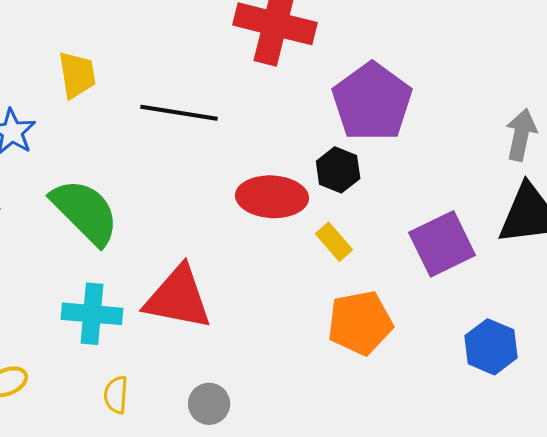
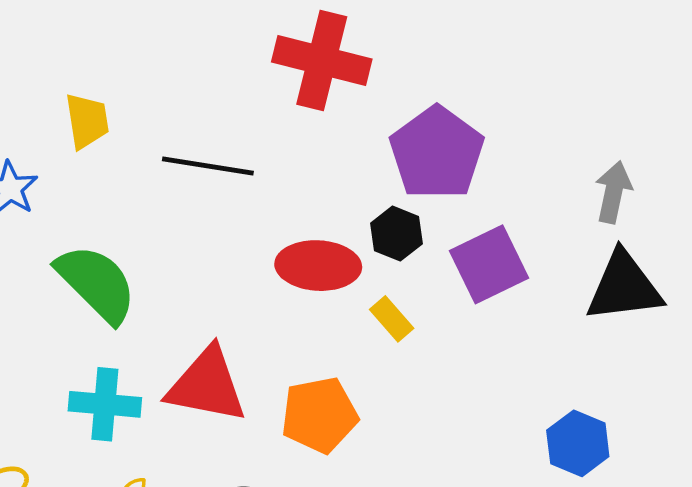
purple square: (442, 244) -> (489, 264), moved
orange pentagon: (360, 323) -> (319, 415), moved

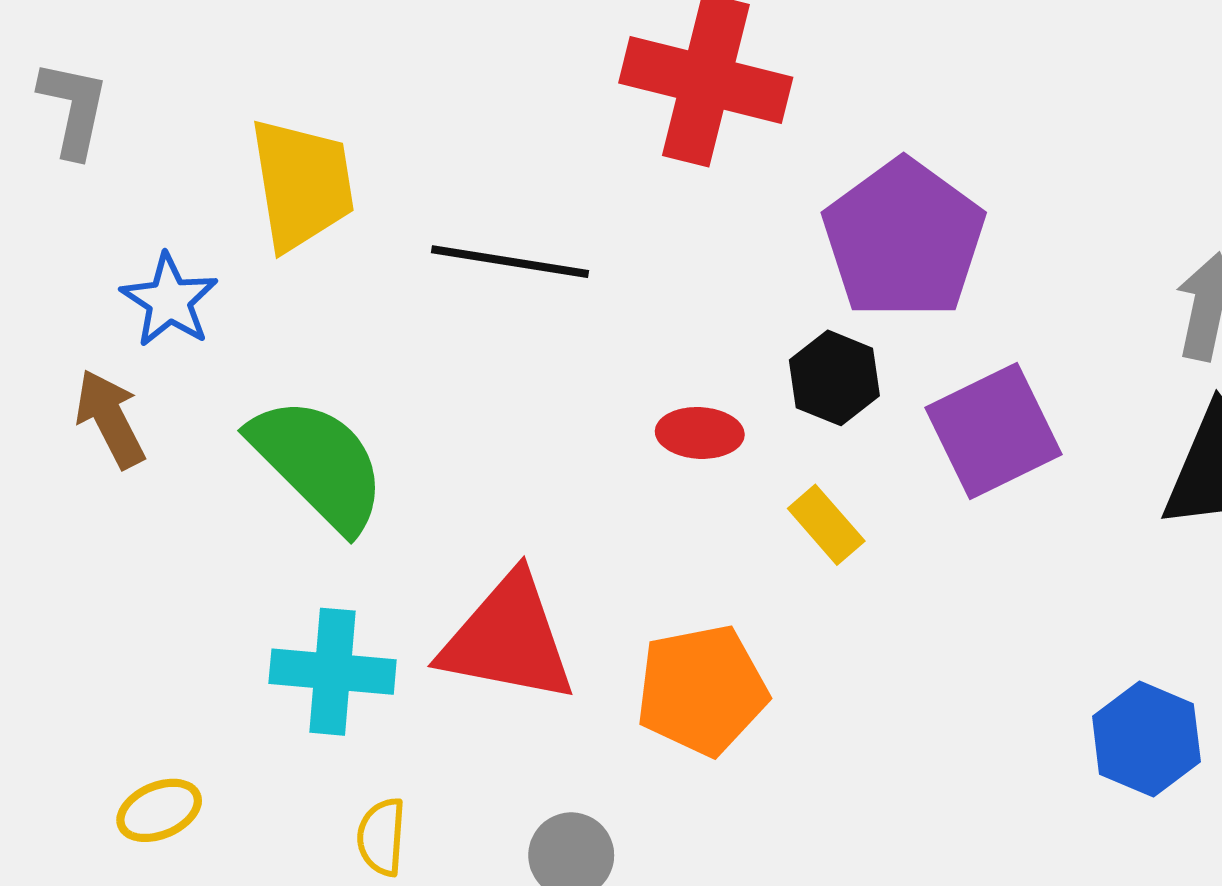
yellow trapezoid: (87, 121) -> (302, 184), size x1.4
red ellipse: (318, 266) -> (700, 433), size x0.6

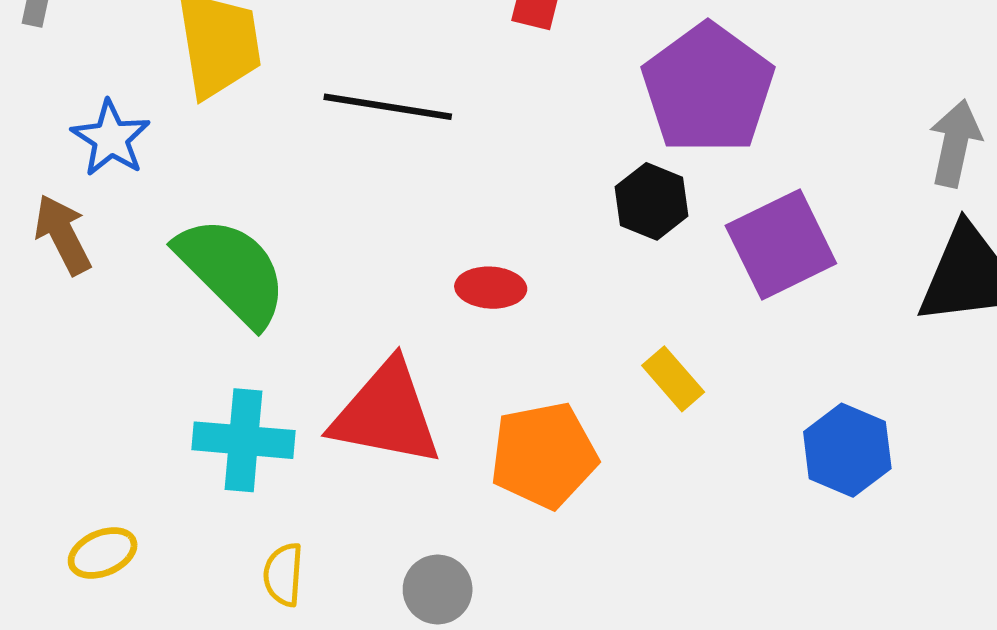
red ellipse: (700, 433) -> (491, 288), moved
yellow rectangle: (826, 525) -> (673, 379), moved
blue hexagon: (1146, 739) -> (847, 450), moved

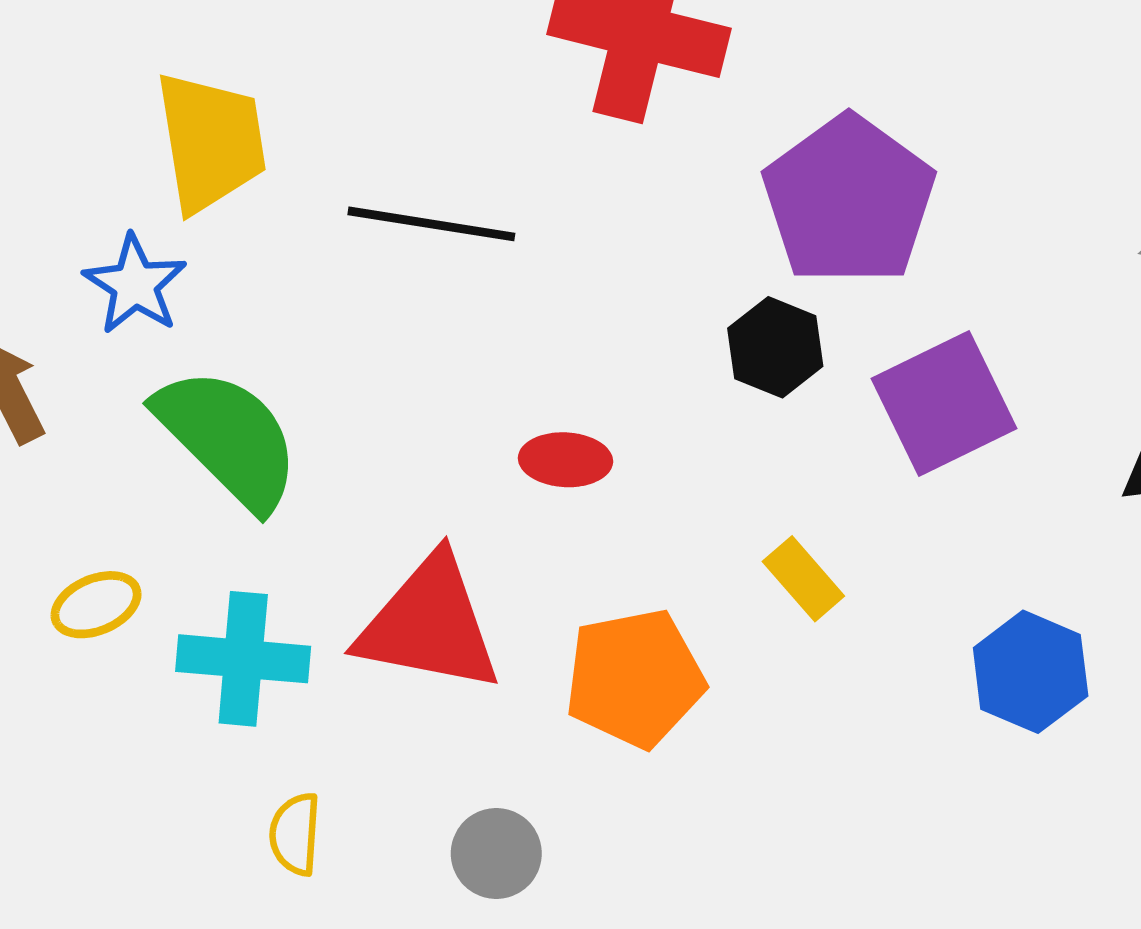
blue star: (111, 138) -> (135, 285), moved
yellow ellipse: (103, 553) -> (96, 605), moved

